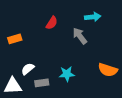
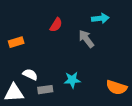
white semicircle: (28, 69) -> (30, 74), turned 64
orange semicircle: (108, 70) -> (116, 87), moved

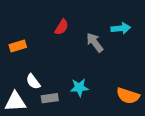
cyan arrow: (100, 18) -> (121, 28), moved
white semicircle: (30, 74) -> (33, 82), turned -152

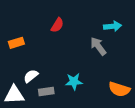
gray arrow: (95, 42) -> (98, 46), moved
white semicircle: (33, 82) -> (31, 76), turned 88

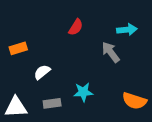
red semicircle: (57, 25) -> (76, 27), moved
white semicircle: (31, 76) -> (42, 72), moved

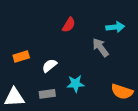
orange rectangle: (18, 48) -> (21, 57), moved
white semicircle: (42, 72) -> (49, 66), moved

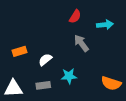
red semicircle: (69, 25) -> (75, 16), moved
gray arrow: (100, 47) -> (81, 43), moved

